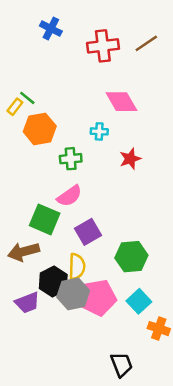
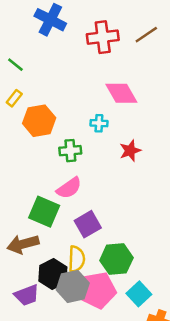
blue cross: (51, 29) -> (50, 20), size x1.4
green line: (27, 98) -> (15, 65), moved
green hexagon: (131, 257) -> (116, 259), moved

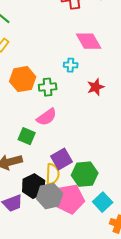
orange hexagon: (39, 121) -> (23, 79), moved
green square: (44, 212) -> (27, 136), size x0.7
purple square: (88, 224) -> (62, 159), moved

